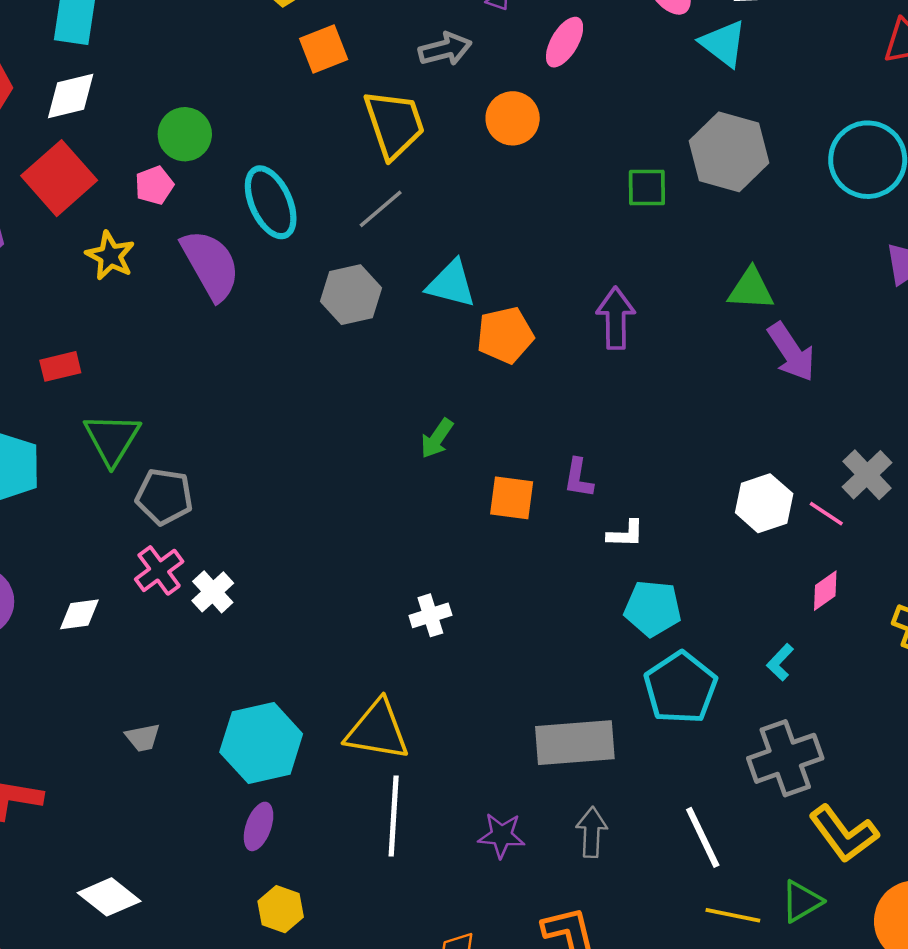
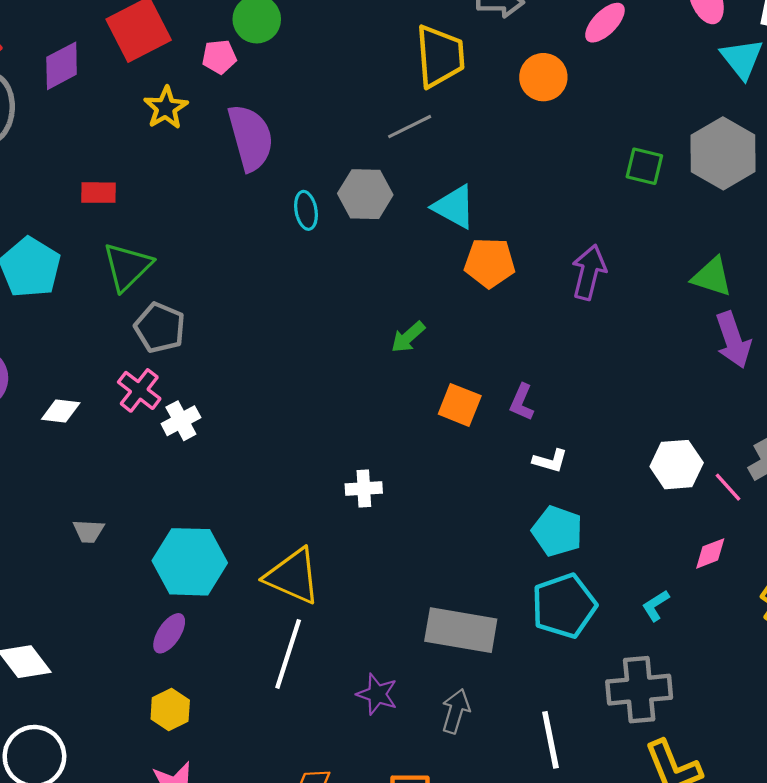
cyan ellipse: (271, 202) -> (306, 210), moved, size x0.6
pink cross: (159, 570) -> (139, 390), turned -30

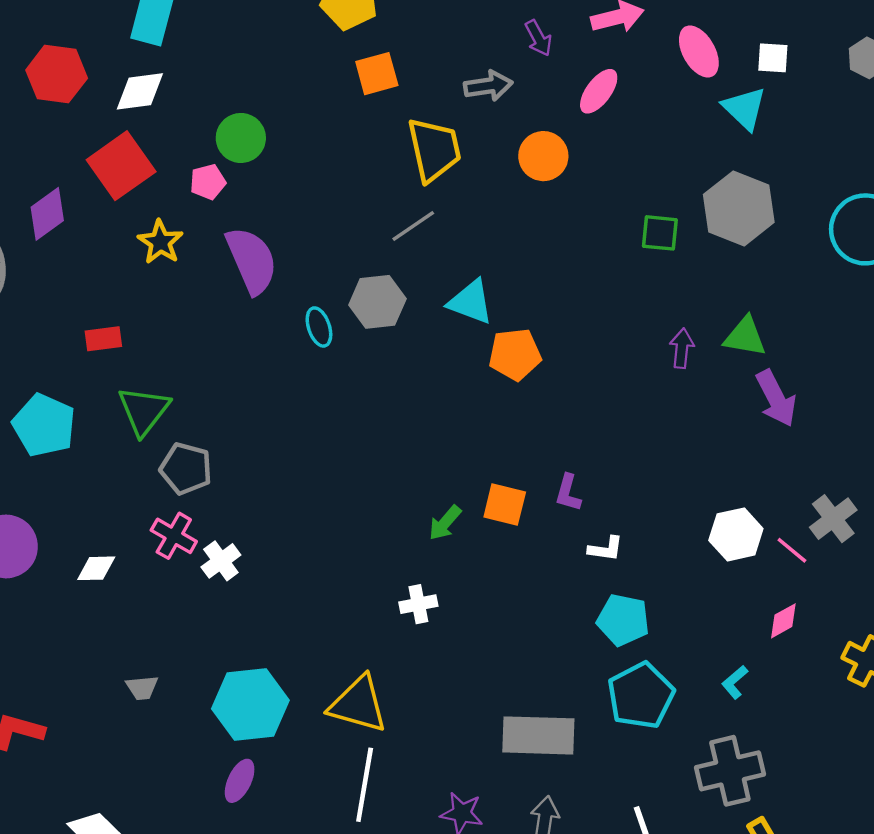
purple arrow: (589, 272) -> (682, 348), moved, size x0.7
green arrow: (408, 337) -> (445, 523), moved

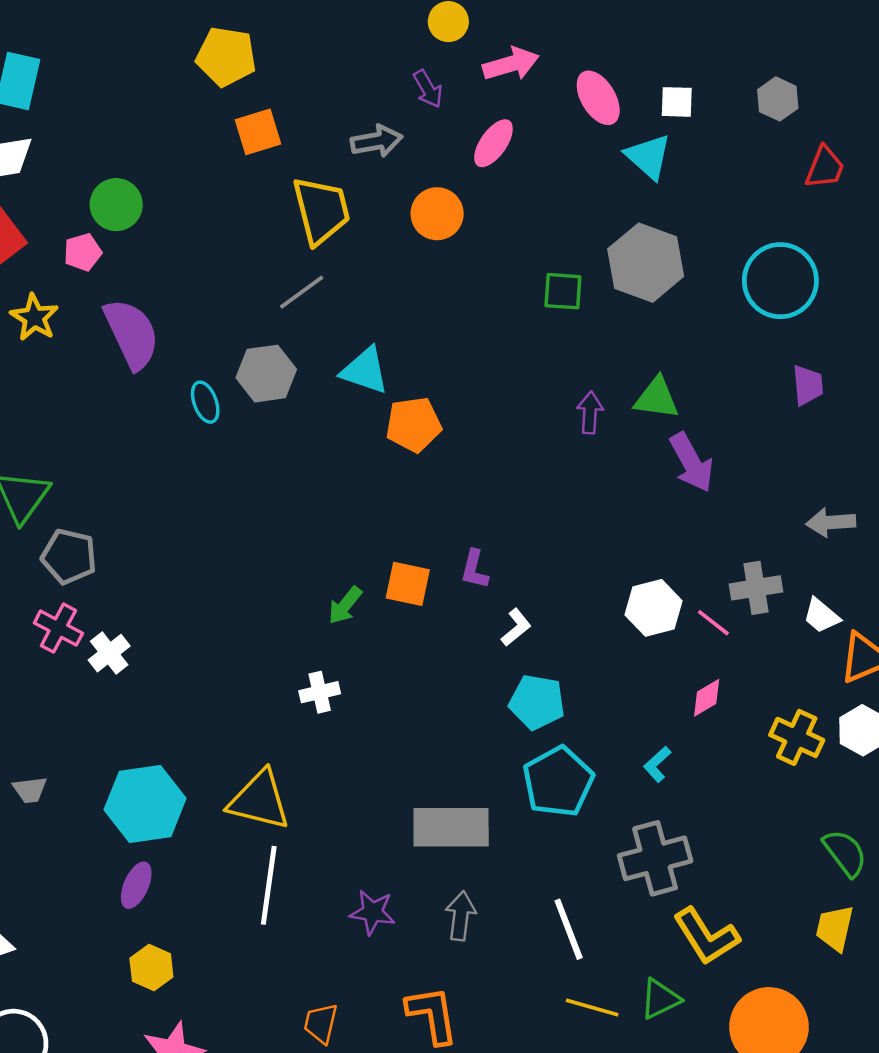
gray cross: (833, 519) -> (756, 588), turned 30
white L-shape: (606, 549) -> (516, 627), turned -45

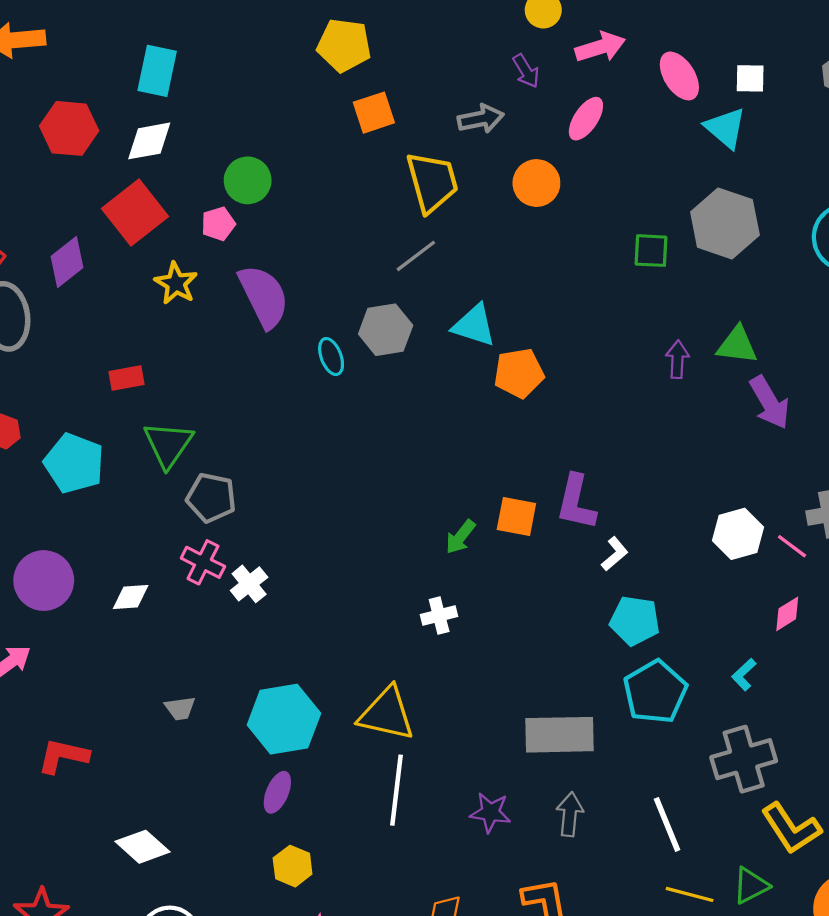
purple L-shape: (474, 569) -> (576, 502), size x1.6

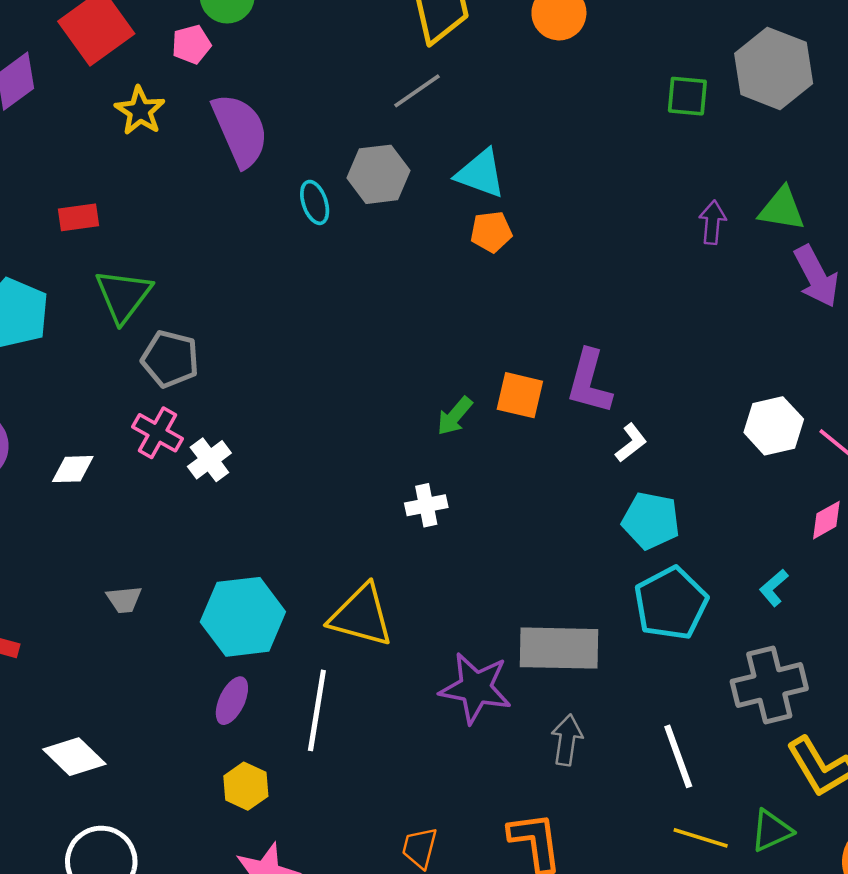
orange pentagon: (519, 373) -> (491, 232), moved, size x0.7
white line: (397, 790) -> (317, 710), moved
purple star: (490, 812) -> (476, 688), moved, size x1.5

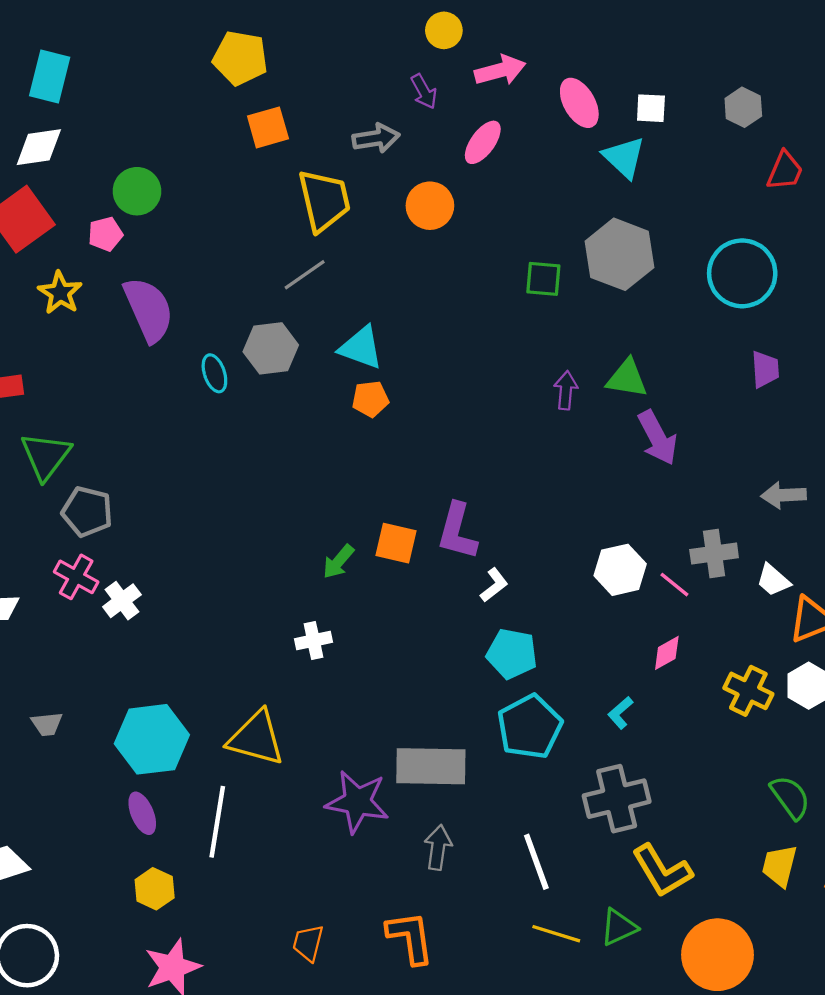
purple ellipse: (232, 701) -> (142, 813), turned -48

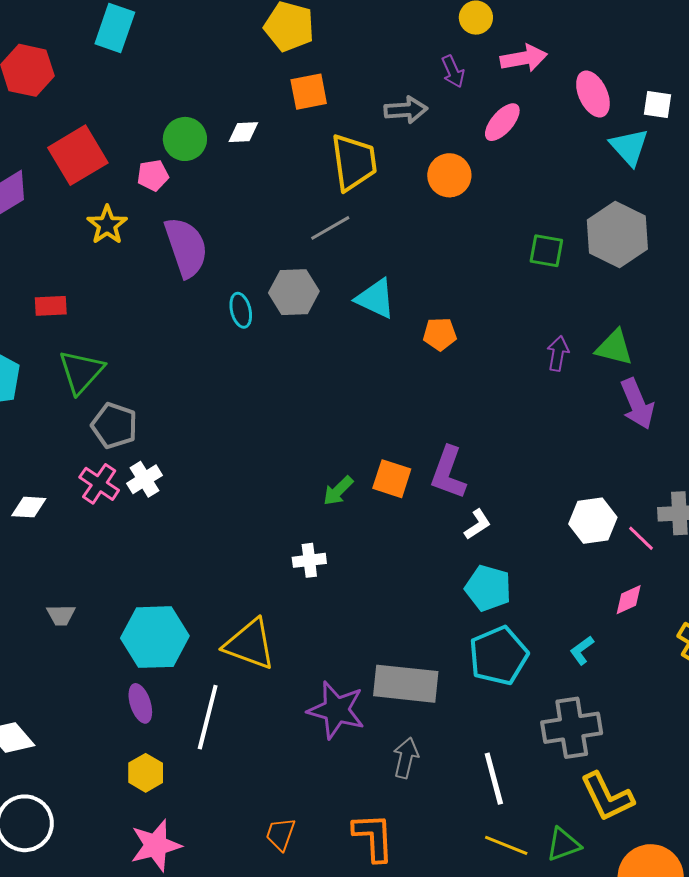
white diamond: (39, 147) -> (243, 132), moved, size x0.7
orange pentagon: (370, 399) -> (440, 334), moved
white cross: (122, 601) -> (144, 479), moved

